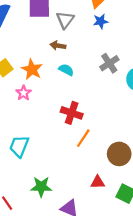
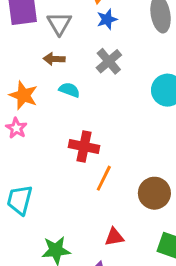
gray cross: (109, 63) -> (109, 61), moved
red triangle: (98, 182) -> (114, 237), moved

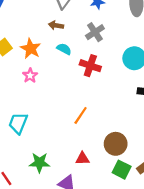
pink star: (16, 128) -> (30, 76), moved
red cross: (84, 146) -> (90, 66), moved
brown circle: (154, 193) -> (116, 144), moved

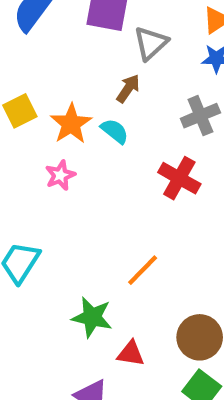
brown arrow: (56, 25) -> (128, 89), turned 104
cyan semicircle: (64, 49) -> (115, 131), moved
green star: (39, 163) -> (92, 317), moved

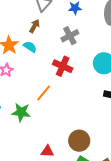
orange line: (143, 270) -> (44, 93), moved
green star: (92, 317) -> (21, 112), moved

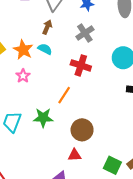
brown circle: (79, 141) -> (82, 130), moved

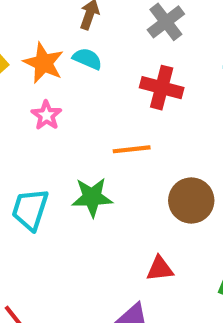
orange line: (64, 95) -> (132, 149), turned 54
brown circle: (82, 130) -> (191, 200), moved

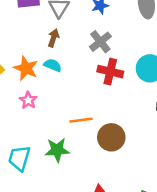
red cross: (162, 88) -> (110, 72), moved
brown circle: (191, 200) -> (111, 137), moved

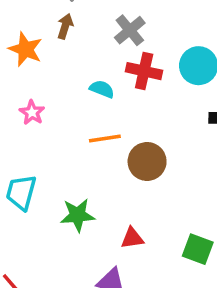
cyan semicircle: (53, 65) -> (102, 89), moved
orange star: (26, 68) -> (25, 49), moved
green star: (57, 150) -> (78, 215), moved

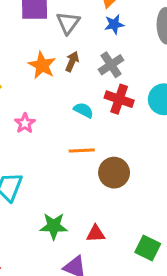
brown arrow: (65, 26) -> (72, 62), moved
orange star: (25, 49) -> (42, 65), moved
green star: (78, 215) -> (54, 226), moved

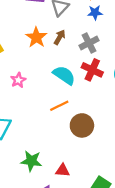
cyan semicircle: (83, 110) -> (64, 75), size x1.5
orange line: (82, 150) -> (59, 106), turned -30

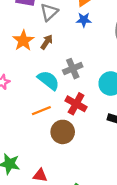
gray cross: (89, 43) -> (73, 69), moved
red cross: (92, 70) -> (76, 104), moved

